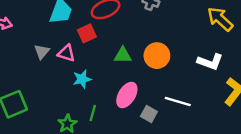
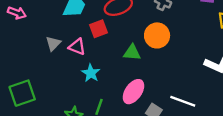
orange circle: (157, 56) -> (157, 35), moved
cyan star: (82, 79) -> (91, 73), turned -30

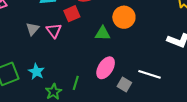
pink triangle: (77, 47) -> (54, 31), turned 35
cyan star: (91, 73) -> (36, 72), moved

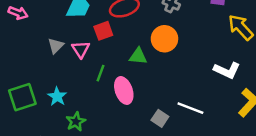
pink ellipse: (106, 68) -> (124, 90), moved, turned -55
green line: (76, 83) -> (101, 73), moved

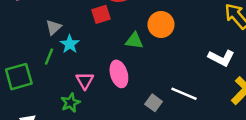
pink triangle: (81, 49) -> (85, 81), moved
green line: (101, 73) -> (49, 57), moved
cyan star: (57, 96) -> (70, 44), moved

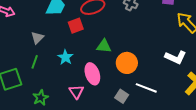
orange circle: (161, 24) -> (127, 63), moved
cyan star: (70, 44) -> (65, 57), moved
pink triangle: (85, 81) -> (76, 92), moved
green star: (70, 103) -> (41, 98), moved

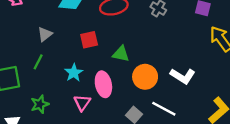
red square: (76, 26) -> (89, 40), moved
cyan star: (65, 57) -> (74, 73), moved
white L-shape: (176, 57) -> (183, 76), moved

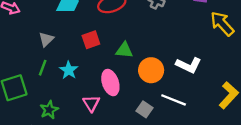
cyan star: (74, 73) -> (69, 70), moved

